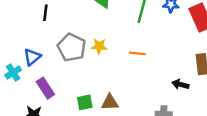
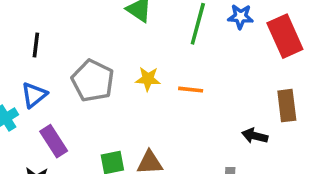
black line: (45, 13) -> (36, 45), moved
yellow star: (99, 46) -> (148, 79), moved

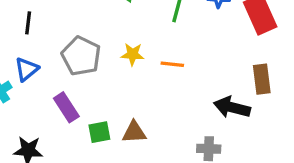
black arrow: (255, 136) -> (232, 107), size x1.5
purple rectangle: (54, 141) -> (66, 107), moved

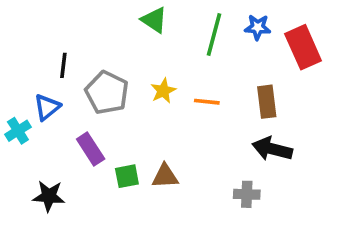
black line: (28, 23) -> (63, 65), moved
yellow star: (133, 54) -> (163, 91), turned -30
brown rectangle: (262, 79) -> (267, 102), moved

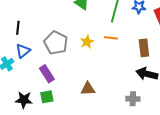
black line: (63, 65) -> (18, 28), moved
orange line: (207, 102) -> (111, 38), moved
green square: (127, 176) -> (47, 97), moved

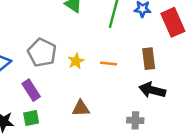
orange line: (111, 38) -> (109, 63), moved
yellow star: (87, 42) -> (76, 61), moved

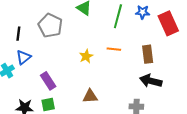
gray pentagon: (42, 53) -> (50, 25), moved
orange line: (109, 63) -> (114, 49), moved

